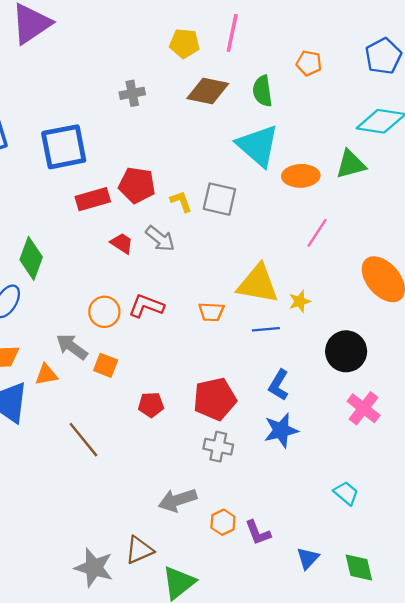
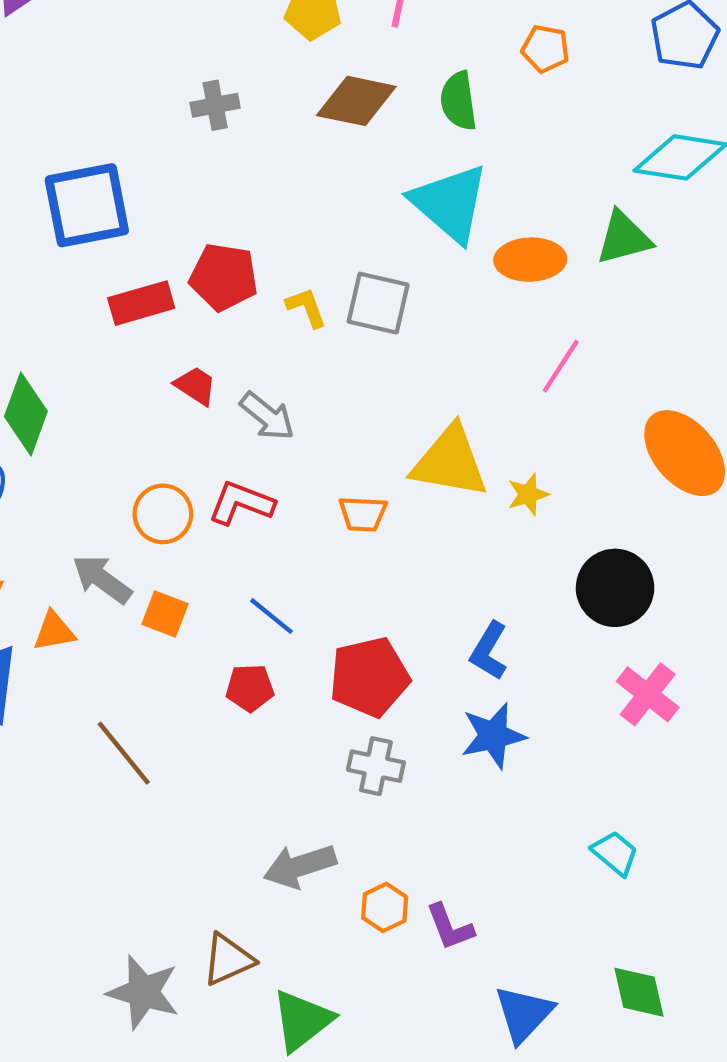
gray arrow: (160, 239) -> (267, 416), moved
blue line: (266, 329) -> (272, 616), moved, turned 44
blue triangle: (308, 558) -> (524, 1014), moved, size x1.4

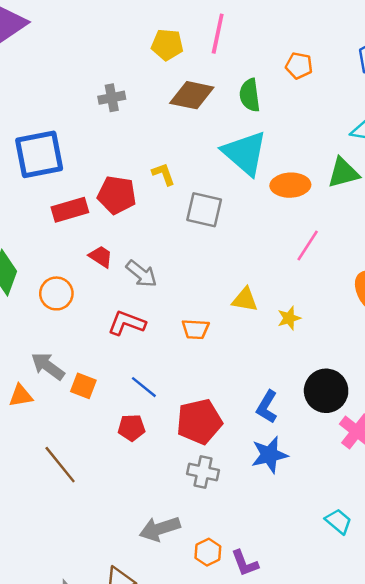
yellow L-shape: (306, 307) -> (164, 174), moved
yellow triangle: (450, 462) -> (245, 300), size x0.6
orange circle: (163, 514) -> (56, 293), moved
black circle: (615, 588) -> (326, 391), moved

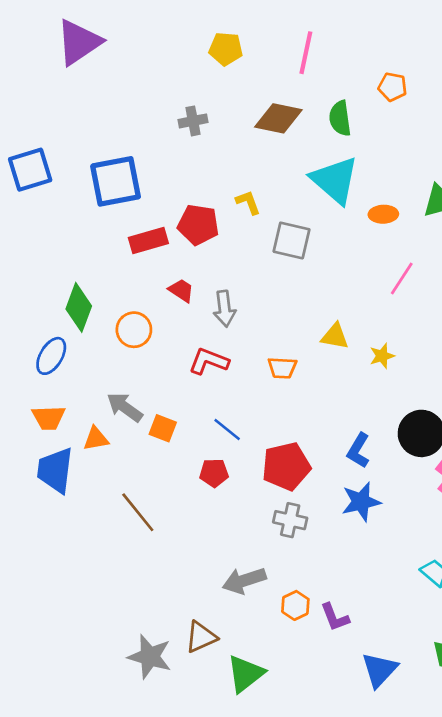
yellow pentagon: (167, 45) -> (226, 49), moved
orange ellipse: (290, 185) -> (383, 214), size x0.7
gray arrow: (141, 274) -> (225, 309), turned 44

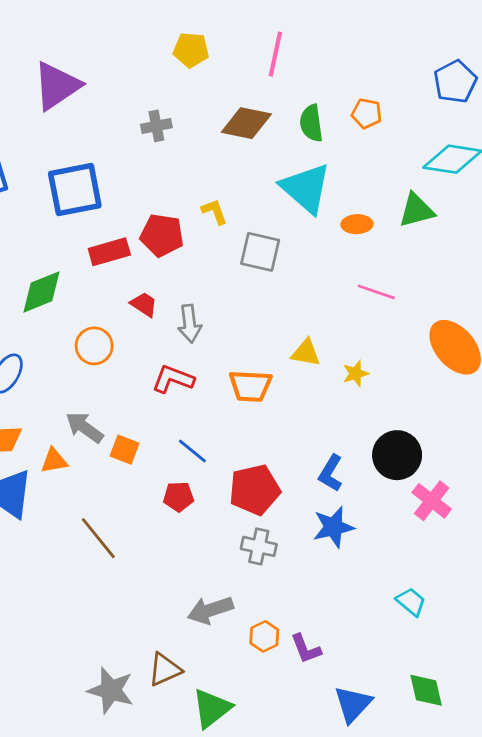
purple triangle: (79, 42) -> (57, 86), moved
orange pentagon: (393, 87) -> (367, 113), moved
pink line: (402, 279) -> (376, 292), turned 76
green diamond: (79, 307) -> (42, 292), moved, turned 48
orange trapezoid: (282, 368) -> (250, 386), size x1.4

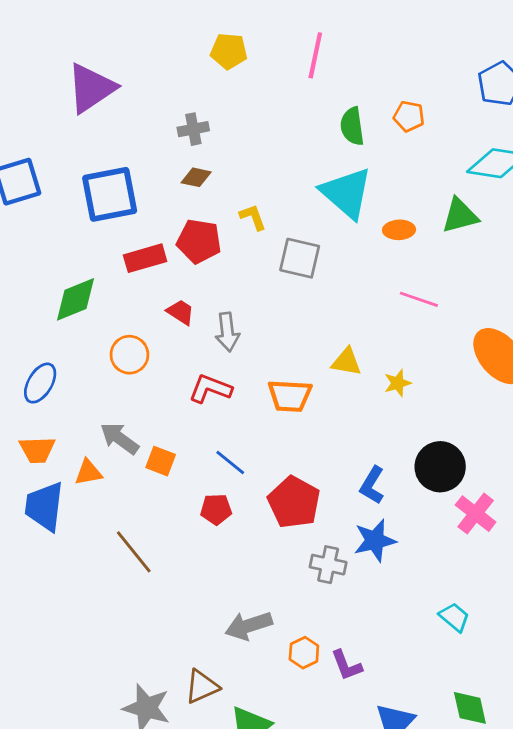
brown diamond: (246, 123) -> (196, 177), moved, size x0.6
red pentagon: (255, 490) -> (294, 502), turned -30
gray cross: (259, 546) -> (328, 565), moved

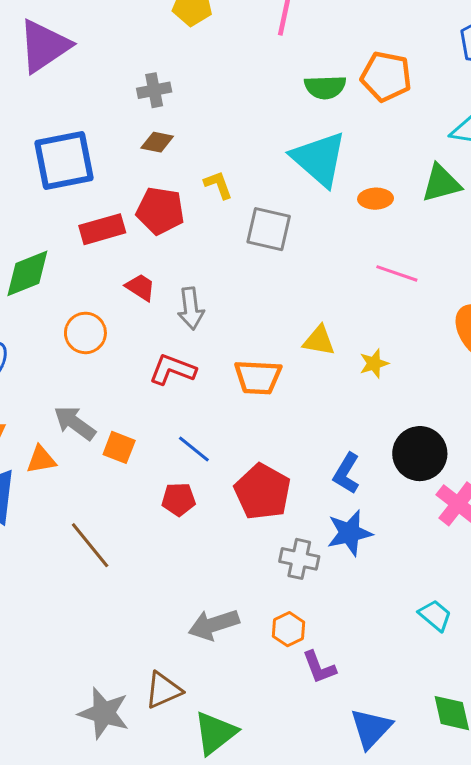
orange pentagon: (409, 116) -> (386, 76), size x1.5
green semicircle: (352, 126) -> (325, 87), turned -84
orange hexagon: (304, 653) -> (288, 629), moved

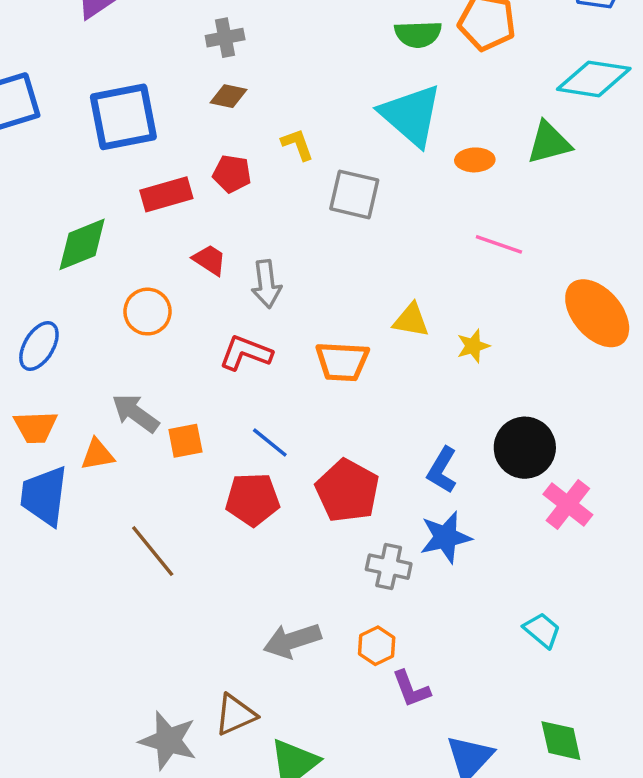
red pentagon: (160, 211) -> (232, 174), size x0.7
orange square: (119, 447) -> (185, 441), turned -32
red pentagon: (179, 499) -> (253, 499), size x1.4

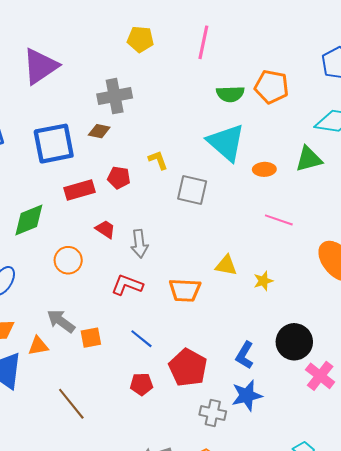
gray cross: (225, 38) -> (115, 96), size x1.5
brown diamond: (228, 96) -> (99, 131), moved
red pentagon: (253, 499) -> (141, 384), moved, size x0.7

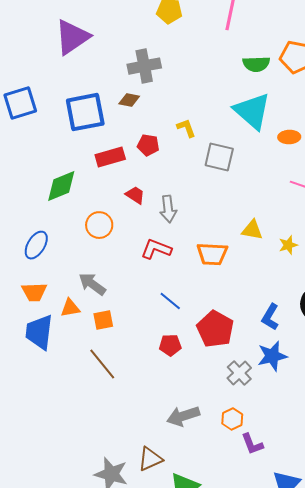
orange square: (91, 338) -> (103, 320), moved
gray cross: (213, 413) -> (239, 373), turned 35

